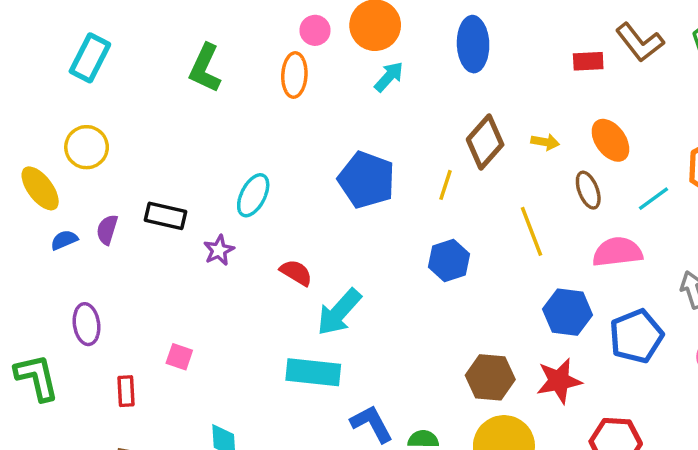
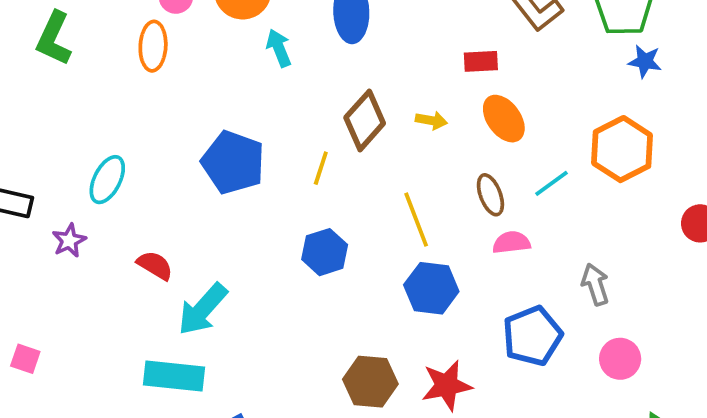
red rectangle: (588, 61) -> (481, 61), moved
cyan arrow: (389, 77) -> (279, 48), moved, turned -64
brown ellipse: (588, 190) -> (490, 195), moved
pink semicircle: (617, 252) -> (511, 242), size x0.7
blue hexagon: (568, 312) -> (431, 288), moved

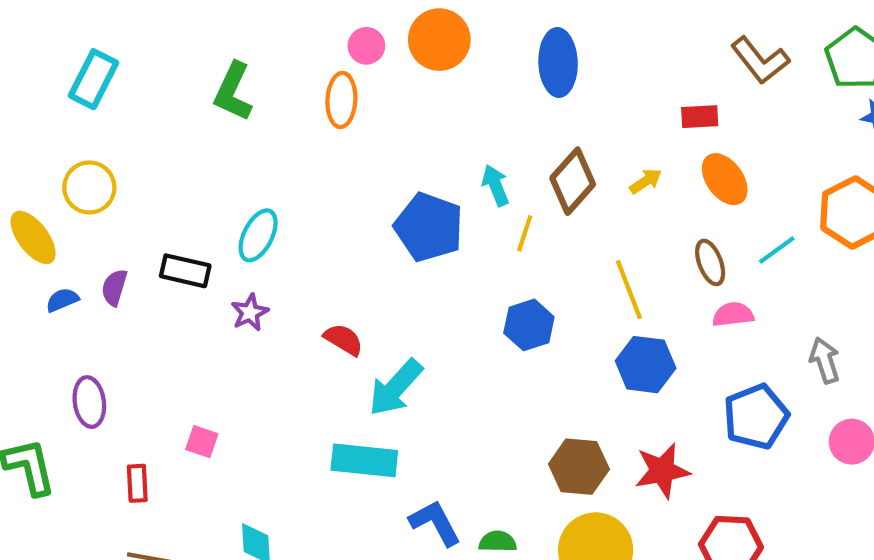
cyan arrow: (279, 48) -> (496, 185), moved
yellow arrow: (431, 120) -> (646, 181), turned -44
cyan ellipse: (107, 180) -> (258, 235), moved

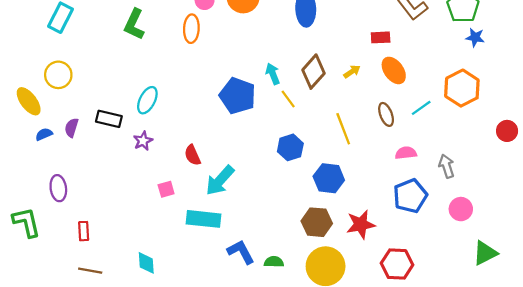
yellow line: (525, 233) -> (288, 99), turned -54
pink semicircle: (733, 315) -> (406, 153), moved
red semicircle: (343, 340) -> (192, 155), turned -145
blue hexagon: (646, 365) -> (329, 178), moved
pink square: (202, 442) -> (166, 189), moved, turned -35

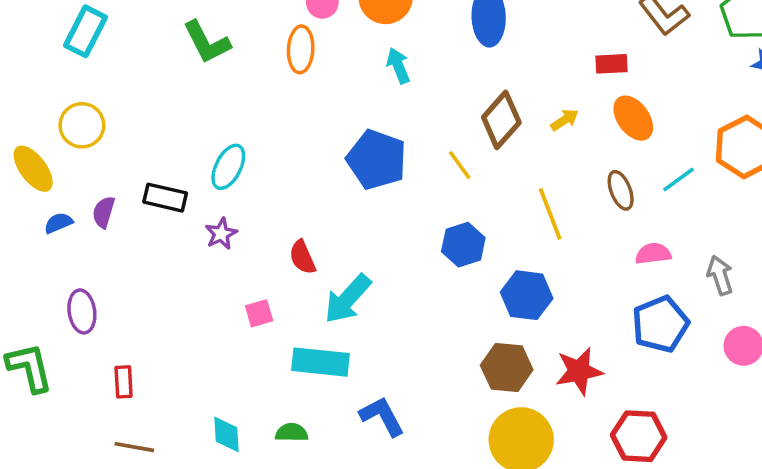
green L-shape: (134, 24) -> (207, 42), turned -52
cyan arrow: (273, 74) -> (398, 66), moved
green semicircle: (274, 262) -> (292, 433), moved

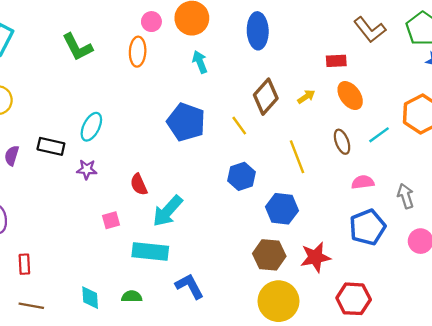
purple star: (221, 234) -> (87, 169), turned 30

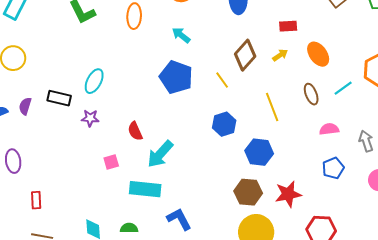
red rectangle: (336, 61) -> (288, 26), moved
cyan arrow: (200, 62) -> (181, 35), moved, turned -30
blue pentagon: (367, 227) -> (333, 168), size x0.7

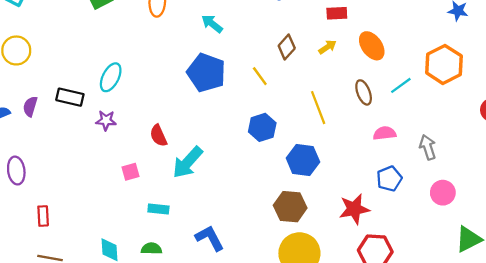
brown diamond: (245, 55) -> (287, 47), size x0.7
cyan rectangle: (145, 189) -> (158, 209), moved, size x0.6
red star: (288, 194) -> (354, 209), moved

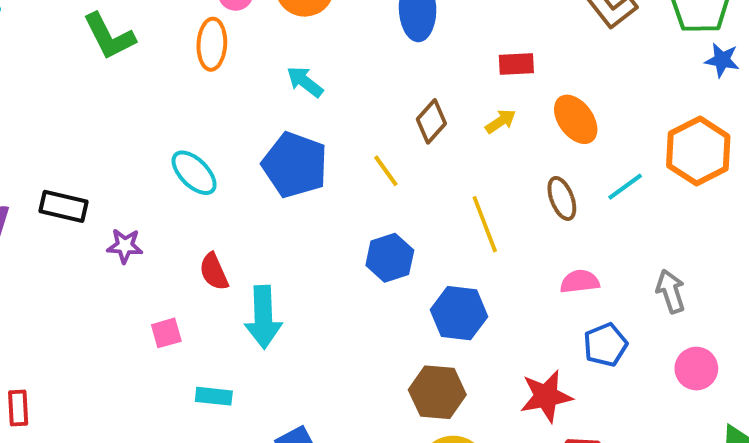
cyan ellipse: (111, 77) -> (194, 173), moved, turned -72
pink semicircle: (385, 133) -> (580, 282), moved
cyan arrow: (188, 162) -> (263, 317), turned -44

